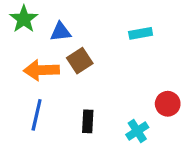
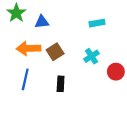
brown square: (80, 61) -> (55, 52), moved
cyan cross: (137, 131) -> (92, 56), moved

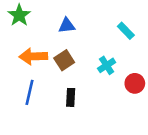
blue triangle: (42, 22) -> (67, 26), moved
cyan rectangle: (97, 23) -> (126, 31), moved, turned 56

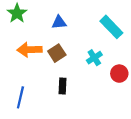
cyan rectangle: (126, 31) -> (111, 27), size x1.5
blue line: (29, 92) -> (20, 97), moved

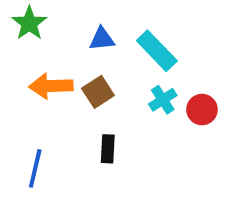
cyan rectangle: (111, 27) -> (157, 51), moved
red circle: (119, 74) -> (202, 110), moved

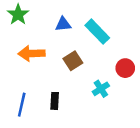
brown square: (98, 92) -> (73, 61), moved
cyan cross: (163, 100) -> (101, 89), moved
black rectangle: (108, 149) -> (55, 101), moved

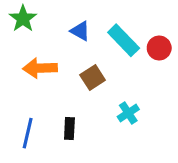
blue triangle: (63, 24) -> (80, 31), turned 35
red circle: (125, 68) -> (159, 48), moved

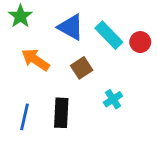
blue triangle: (80, 31) -> (71, 27), size x1.5
orange arrow: (40, 68) -> (35, 60), turned 36
black rectangle: (69, 128) -> (61, 113), size x1.5

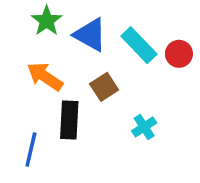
green star: (20, 16) -> (47, 21), moved
black rectangle: (61, 113) -> (69, 120), moved

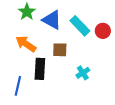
brown square: (104, 87) -> (60, 50), turned 35

